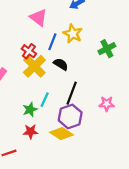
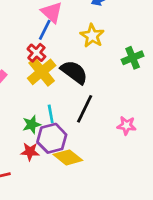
blue line: (52, 42) -> (45, 30), moved
black semicircle: (61, 64) -> (74, 72), size x1.5
cyan line: (45, 100) -> (51, 114), turned -40
purple hexagon: (70, 116) -> (52, 138), moved

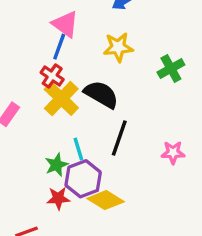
yellow star: (92, 36) -> (118, 47), turned -30

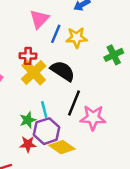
pink triangle: (65, 24) -> (39, 19), turned 35
blue line: (59, 47) -> (56, 34), moved
red cross: (52, 76) -> (28, 56), turned -35
pink star: (173, 153) -> (93, 118), moved, size x1.5

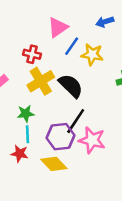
red cross: (28, 56) -> (32, 54), moved
cyan line: (44, 109) -> (28, 134), moved
green star: (28, 120) -> (26, 113), moved
purple hexagon: (47, 131) -> (61, 137), moved

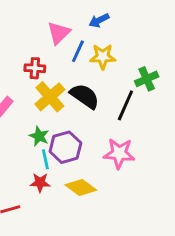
blue arrow: (105, 22) -> (99, 20), moved
green star: (26, 113) -> (39, 136), turned -30
black line: (76, 121) -> (125, 105), moved
purple hexagon: (61, 137) -> (65, 147), moved

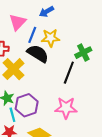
black semicircle: (85, 96) -> (38, 54), moved

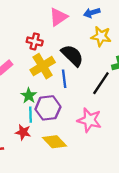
blue line: (32, 35) -> (64, 79), moved, turned -42
yellow star: (50, 38) -> (101, 36), moved

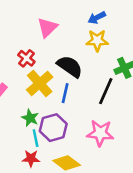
blue arrow: (92, 13) -> (97, 18), moved
red cross: (35, 41) -> (26, 58), turned 35
blue line: (64, 79) -> (65, 93), turned 30

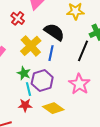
red cross: (26, 58) -> (18, 18), moved
pink star: (100, 133) -> (79, 84), turned 30

